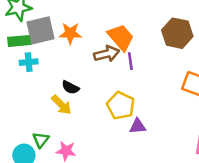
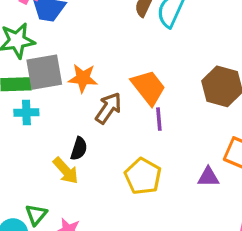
brown arrow: (107, 54) -> (108, 108), moved, turned -45
black semicircle: (70, 87) -> (79, 149), turned -102
purple triangle: (138, 126) -> (208, 177), moved

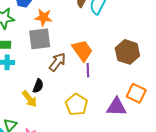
gray square: (44, 72) -> (40, 39), moved
orange star: (83, 78) -> (43, 17), moved
purple triangle: (208, 177) -> (116, 107), size x1.5

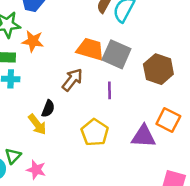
orange star: (43, 17) -> (33, 41), moved
gray square: (40, 39) -> (116, 54), moved, turned 30
orange trapezoid: (82, 50) -> (90, 49), moved, turned -40

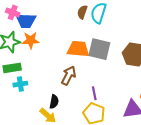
orange star: (33, 41) -> (31, 40), moved
purple line: (109, 90) -> (94, 93), moved

